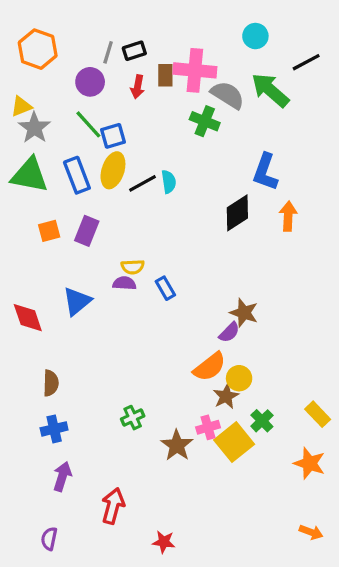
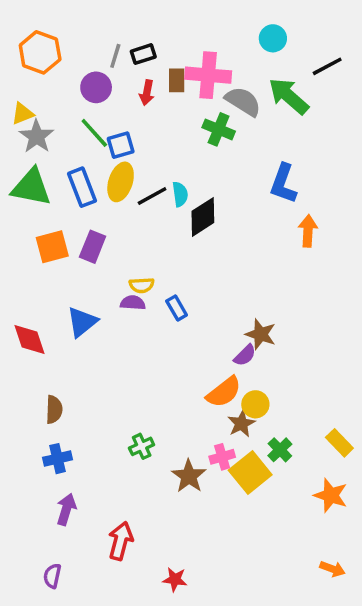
black diamond: (237, 213) -> (203, 217), moved
orange square: (49, 231) -> (52, 247), size x1.4

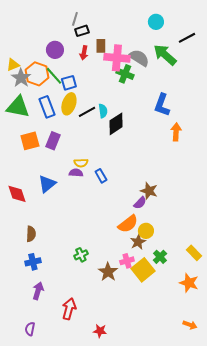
orange hexagon: (40, 52) -> (37, 74), moved
gray line: (115, 56) -> (75, 19), moved
pink cross: (208, 75) -> (117, 58), moved

